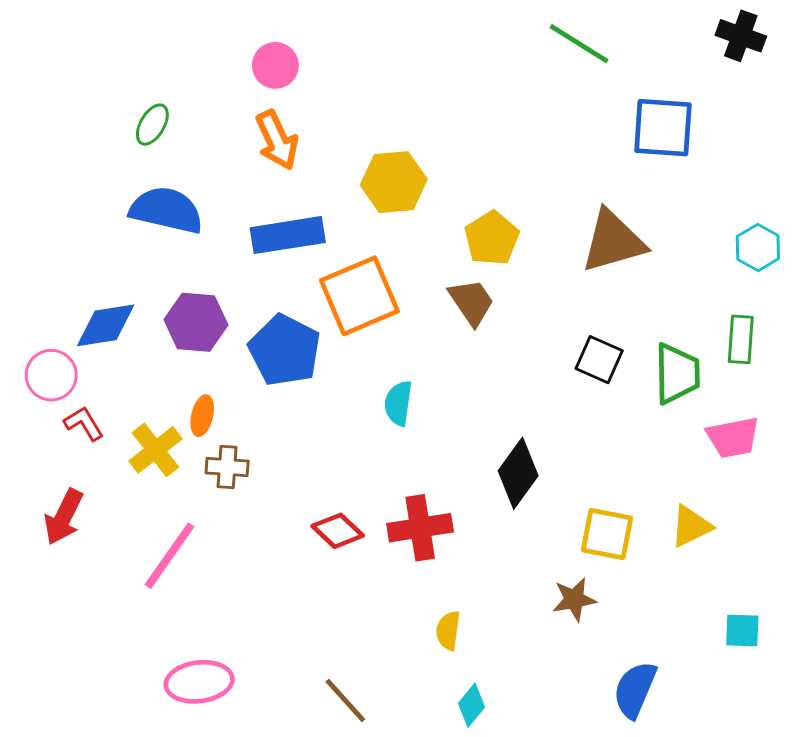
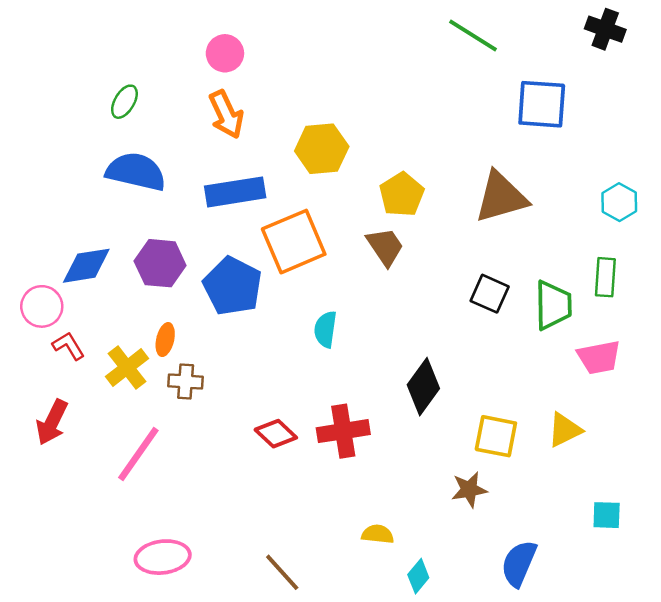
yellow semicircle: (448, 630) -> (378, 534), moved, turned 88
cyan diamond: (471, 705) -> (418, 576), moved

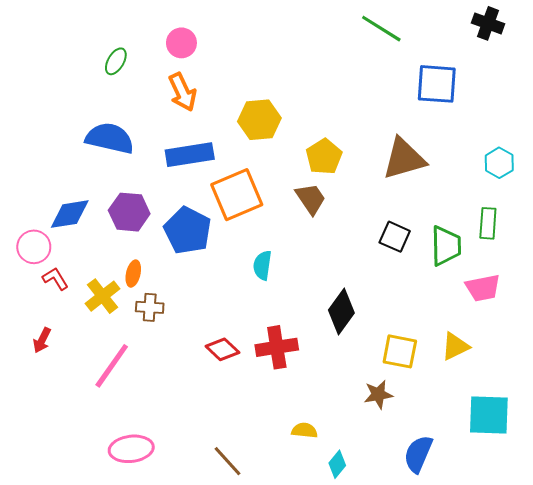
green ellipse: (124, 102) -> (116, 61), moved
red arrow: (52, 422) -> (42, 340), size x0.7
cyan square: (607, 515) -> (489, 415), size x1.8

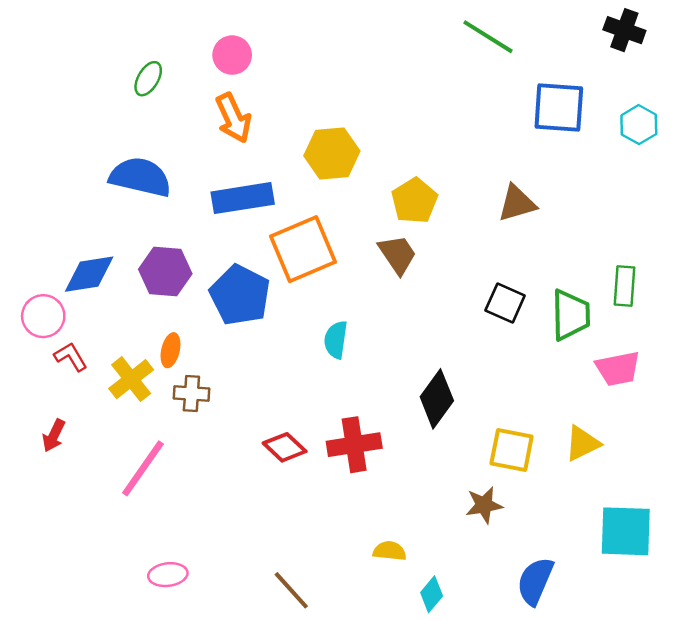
brown triangle: (404, 159) -> (517, 203), size x0.7
cyan hexagon: (499, 163) -> (639, 125), moved
pink ellipse: (131, 449) -> (168, 575), size x0.7

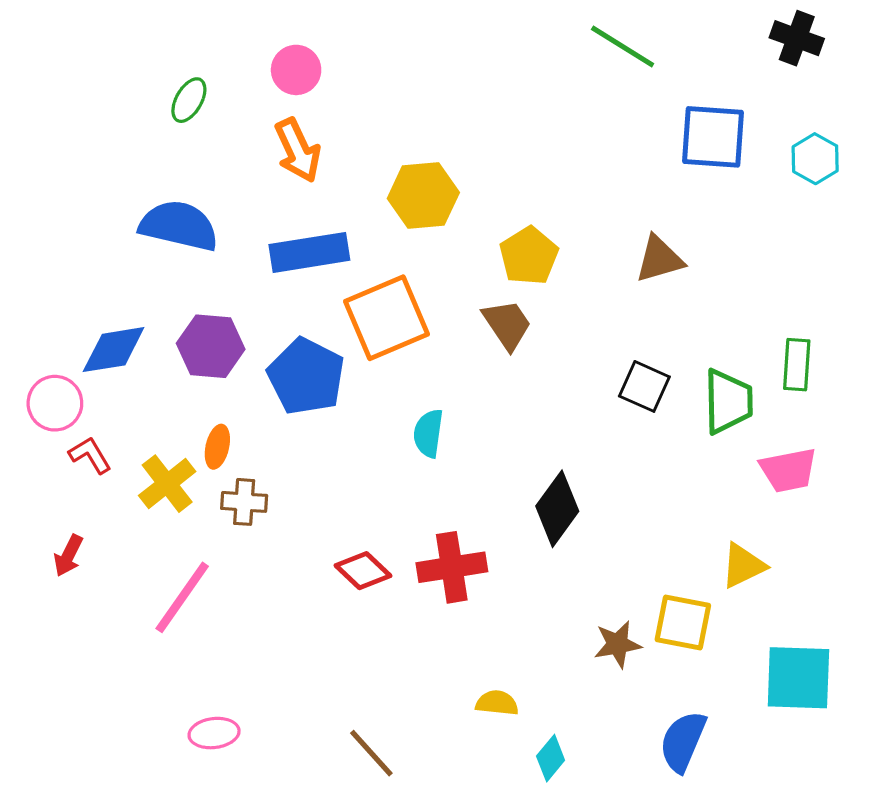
yellow square: (512, 450) -> (683, 623), moved

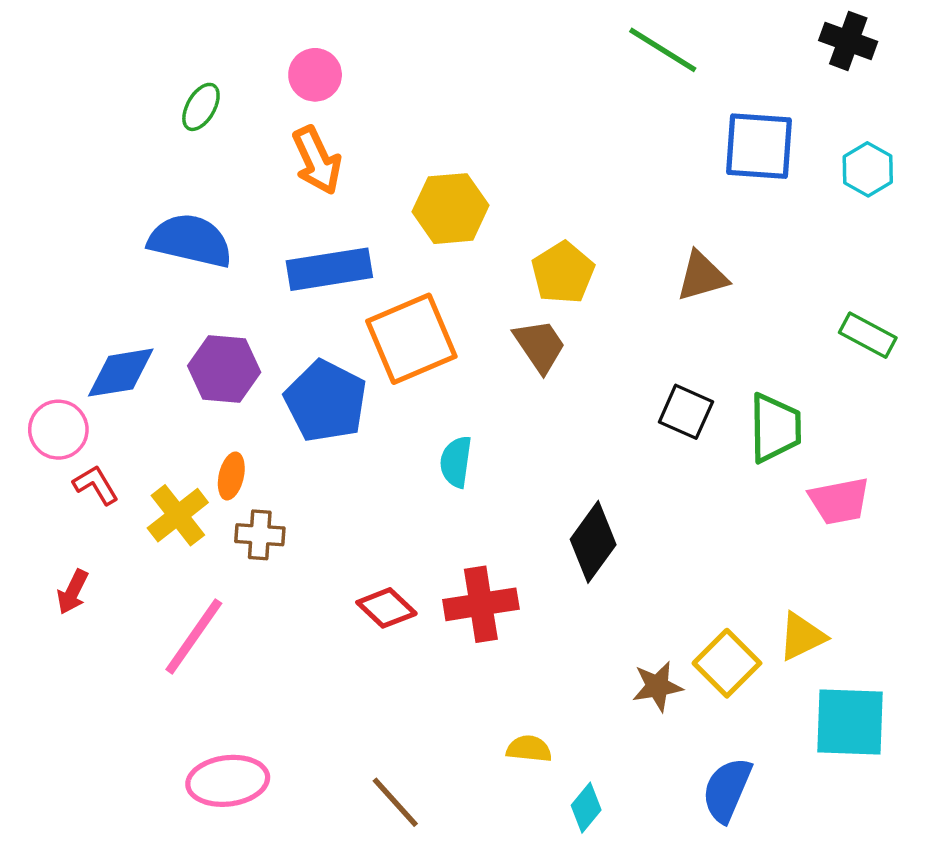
green rectangle: (797, 365) -> (868, 335), moved, turned -66
yellow triangle: (743, 566) -> (802, 636), moved
yellow square: (683, 623) -> (727, 663), turned 34
pink ellipse: (214, 733) -> (228, 781), size x1.5

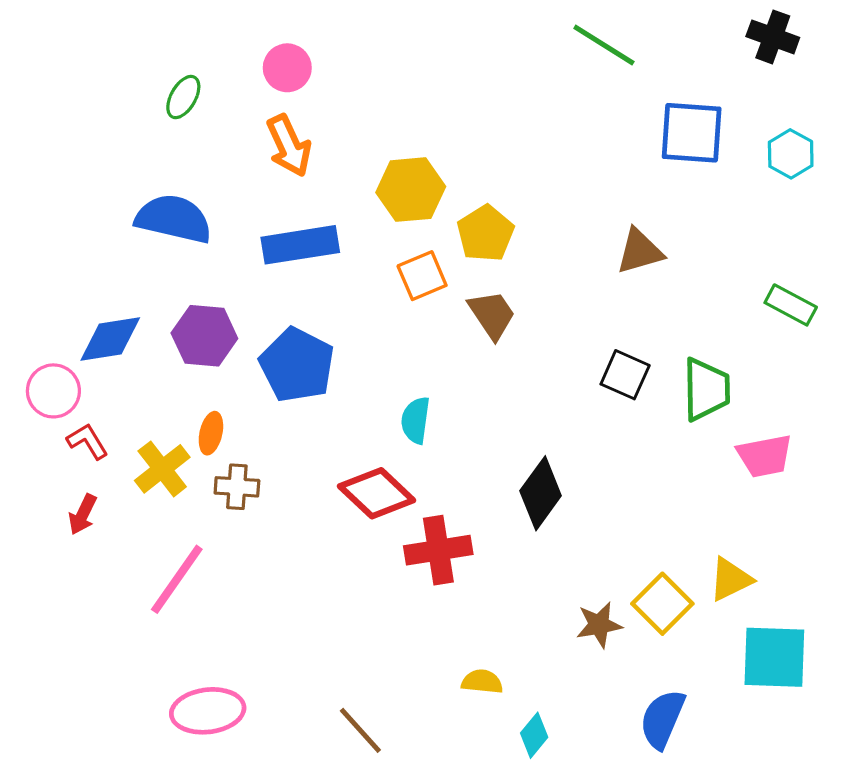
yellow pentagon: (563, 273) -> (485, 233), moved
orange square: (411, 339) -> (422, 276), moved, size x0.6
red arrow: (73, 592) -> (83, 514), moved
red diamond: (386, 608) -> (377, 493), moved, size x1.4

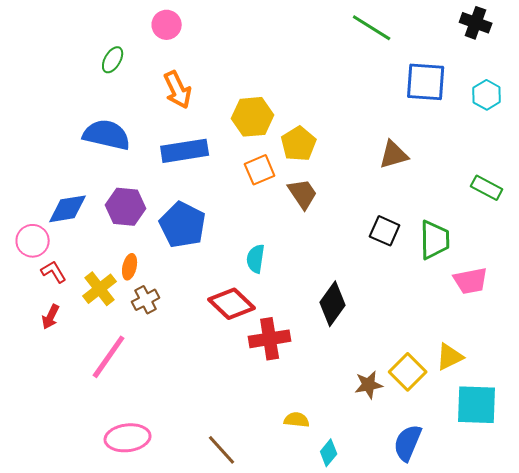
pink circle: (287, 68) -> (167, 25), moved
brown cross: (237, 487) -> (146, 300), turned -32

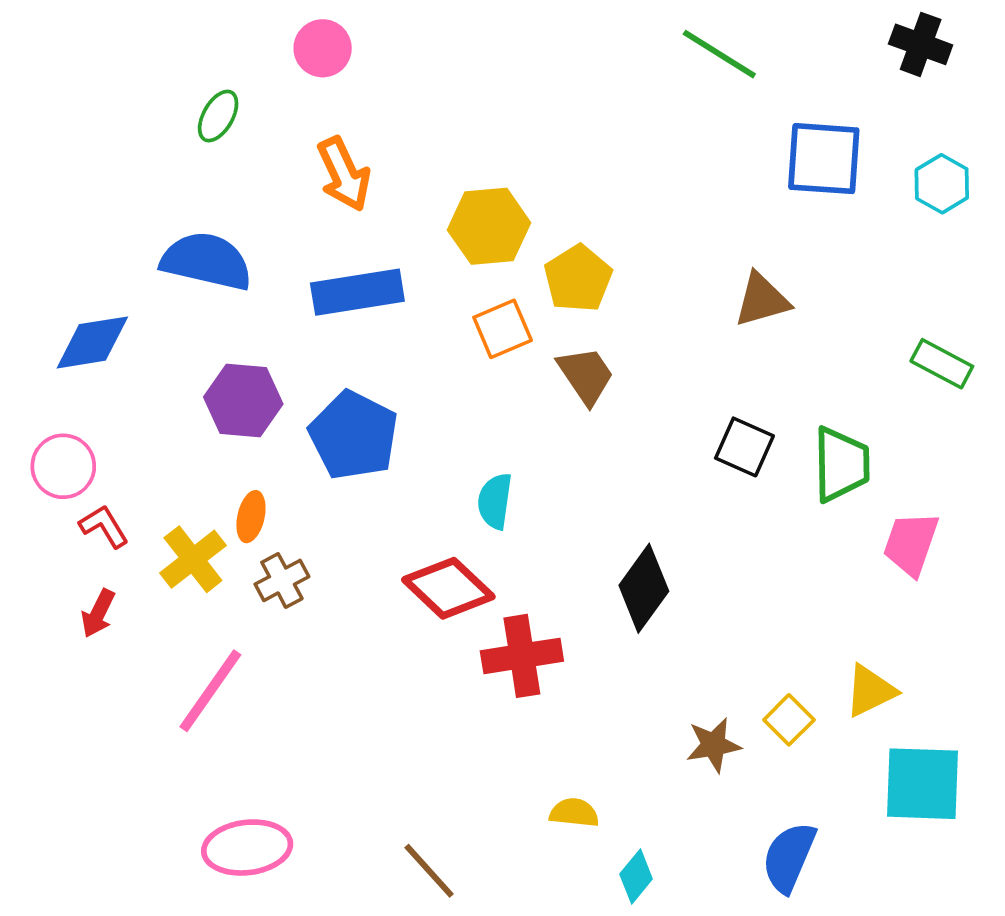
blue diamond: (68, 209) -> (92, 342), moved
pink trapezoid: (471, 281) -> (911, 544), turned 120
yellow square: (408, 372) -> (789, 720), size x0.7

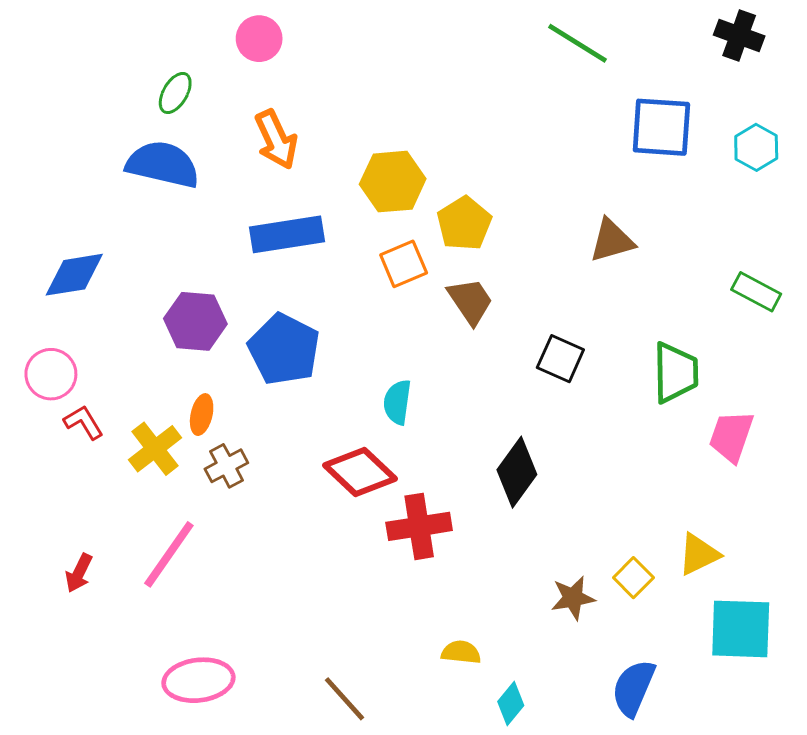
blue semicircle: (206, 261) -> (163, 164), moved
black square: (744, 447) -> (560, 359), moved
red arrow: (98, 613) -> (79, 573), moved

